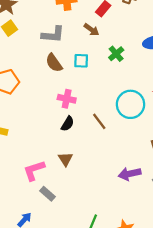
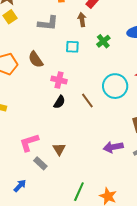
brown arrow: (91, 30) -> (82, 20), turned -136
brown semicircle: (54, 63) -> (36, 59), moved
brown triangle: (65, 159) -> (59, 149), moved

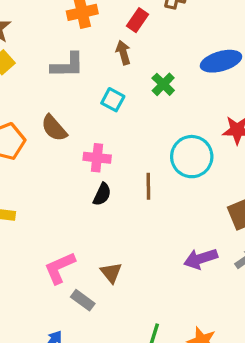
cyan square: (72, 47) -> (113, 100), turned 32
brown line: (87, 101) -> (148, 186), turned 42

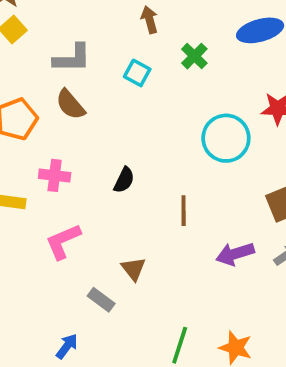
gray L-shape: (67, 65) -> (72, 58), moved
pink cross: (97, 158) -> (55, 175), moved
brown line: (148, 186) -> (184, 211), moved
pink L-shape: (60, 268) -> (63, 241), moved

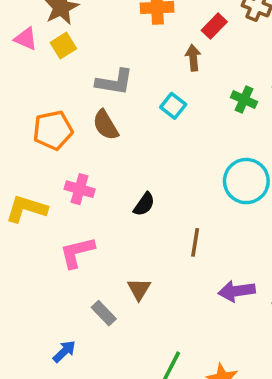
green cross: (194, 56) -> (244, 100), moved, turned -30

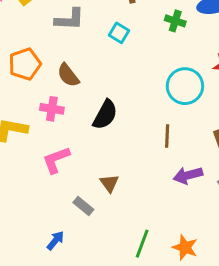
brown semicircle: (106, 125) -> (68, 75), moved
black semicircle: (144, 204) -> (105, 115), size x1.5
brown line: (195, 242) -> (167, 136), moved

